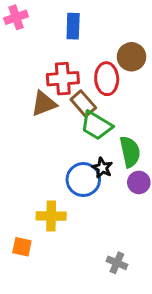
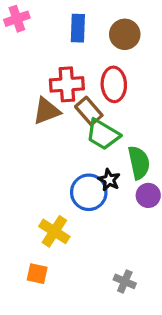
brown circle: (131, 57) -> (125, 34), moved
yellow cross: (51, 216) -> (54, 231), turned 32
orange square: (22, 247) -> (37, 274), moved

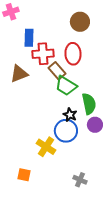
blue rectangle: (78, 28) -> (29, 38), moved
brown triangle: (47, 111) -> (19, 74), moved
blue circle: (89, 192) -> (66, 131), moved
yellow cross: (54, 231) -> (46, 147), moved

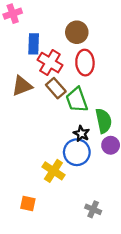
brown circle: (80, 22) -> (77, 32), moved
red cross: (43, 54) -> (50, 63), turned 35
brown rectangle: (57, 71) -> (56, 88), moved
green trapezoid: (66, 86) -> (77, 100), turned 40

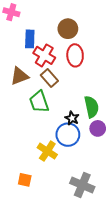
pink cross: (13, 14) -> (11, 12), turned 35
green trapezoid: (77, 100) -> (39, 102), moved
gray cross: (93, 209) -> (82, 185), size x1.6

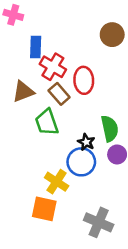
brown circle: (68, 29) -> (112, 35), moved
red ellipse: (75, 55) -> (84, 80), moved
orange square: (25, 180) -> (44, 209), moved, size x1.5

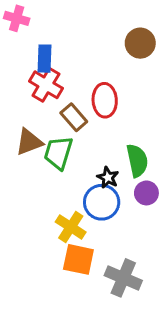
red cross: (53, 67) -> (46, 85), moved
brown triangle: (23, 91) -> (29, 142), moved
green trapezoid: (47, 122) -> (58, 153), turned 36
orange square: (44, 209) -> (78, 259), moved

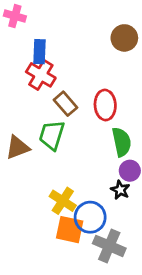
red ellipse: (105, 100) -> (105, 105), moved
brown triangle: (29, 142) -> (18, 147), moved
black star: (108, 178) -> (120, 190), moved
blue circle: (102, 202) -> (90, 217), moved

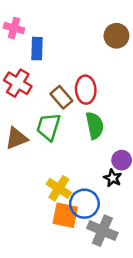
pink cross: (15, 16) -> (14, 28), moved
red cross: (41, 75) -> (18, 83), moved
red ellipse: (105, 105) -> (86, 90), moved
green semicircle: (122, 142) -> (95, 125), moved

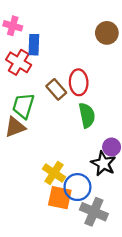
red cross: (18, 83) -> (19, 62), moved
green trapezoid: (49, 127) -> (23, 106), moved
black star: (113, 178) -> (103, 164), size x1.5

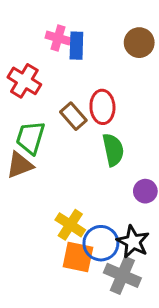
pink cross: (13, 26) -> (58, 38), moved
blue rectangle: (34, 45) -> (76, 46), moved
black star: (103, 164) -> (133, 242), moved

